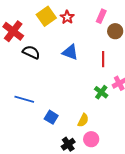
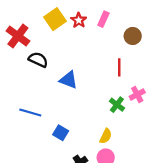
pink rectangle: (101, 16) -> (103, 19), moved
blue triangle: (70, 52) -> (69, 80), moved
yellow semicircle: (83, 120) -> (106, 136), moved

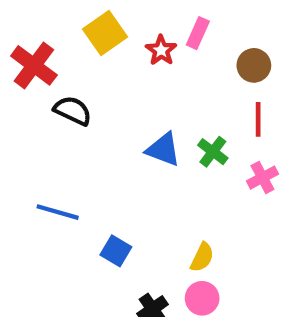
red star: (79, 20) -> (161, 50), moved
red line: (119, 67) -> (258, 119), moved
blue triangle: (69, 80) -> (163, 149), moved
green cross: (117, 105) -> (213, 152), moved

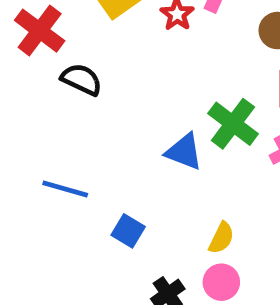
blue triangle: (163, 149) -> (184, 152), moved
green cross: (213, 152) -> (233, 124), size x1.5

